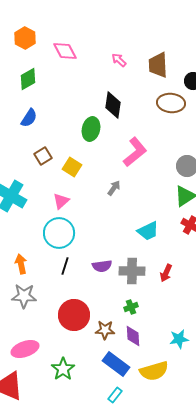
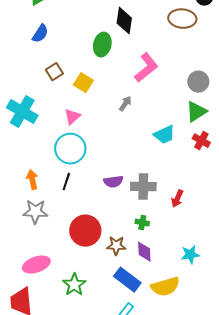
cyan trapezoid: (148, 231) -> (164, 135), moved
black line: (65, 266) -> (66, 182), moved
red arrow: (166, 273) -> (177, 199), moved
green cross: (131, 307) -> (142, 223), turned 32

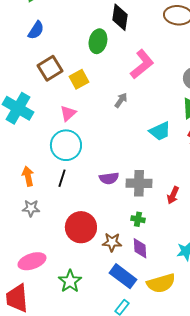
brown square: (54, 72) -> (50, 68), size x1.4
yellow square: (83, 83) -> (79, 79), turned 30
gray star: (35, 212) -> (31, 208), size x0.7

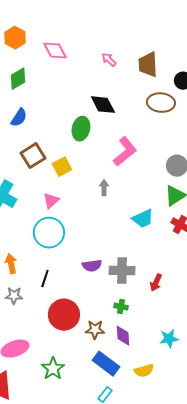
black diamond: (120, 17) -> (103, 105), turned -36
gray arrow: (121, 100) -> (104, 188), turned -35
black line: (62, 178) -> (45, 279), moved
yellow semicircle: (161, 283) -> (144, 371), size x0.7

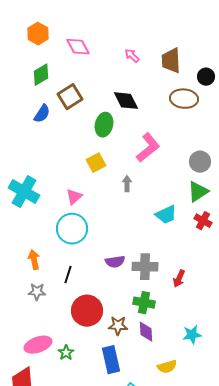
brown square: (33, 156) -> (70, 97), moved
yellow square: (62, 167) -> (96, 163), moved
green cross: (121, 307) -> (144, 303), size x1.5
blue rectangle: (106, 364) -> (111, 360), moved, turned 40
green star: (53, 369) -> (66, 353), moved, size x0.7

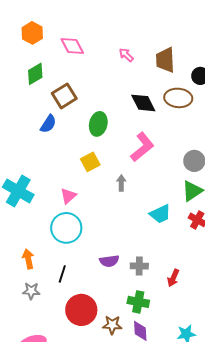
black diamond: (126, 101) -> (143, 103), moved
blue semicircle: (42, 114) -> (48, 124), moved
gray cross: (145, 267) -> (139, 266), size x0.7

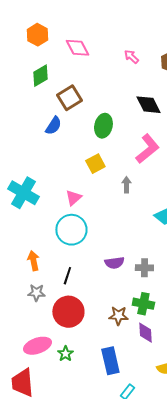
red circle: (81, 310) -> (68, 312), moved
brown star: (112, 325) -> (118, 316), moved

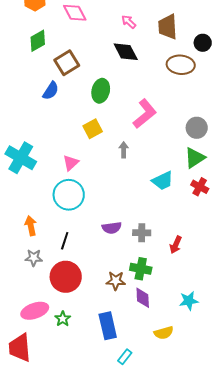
black diamond: (148, 105) -> (126, 52), moved

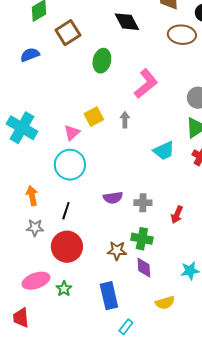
blue semicircle: (51, 91) -> (30, 55), moved, turned -144
yellow square: (93, 129) -> (94, 117), moved
red trapezoid: (20, 348) -> (21, 318), size x0.7

